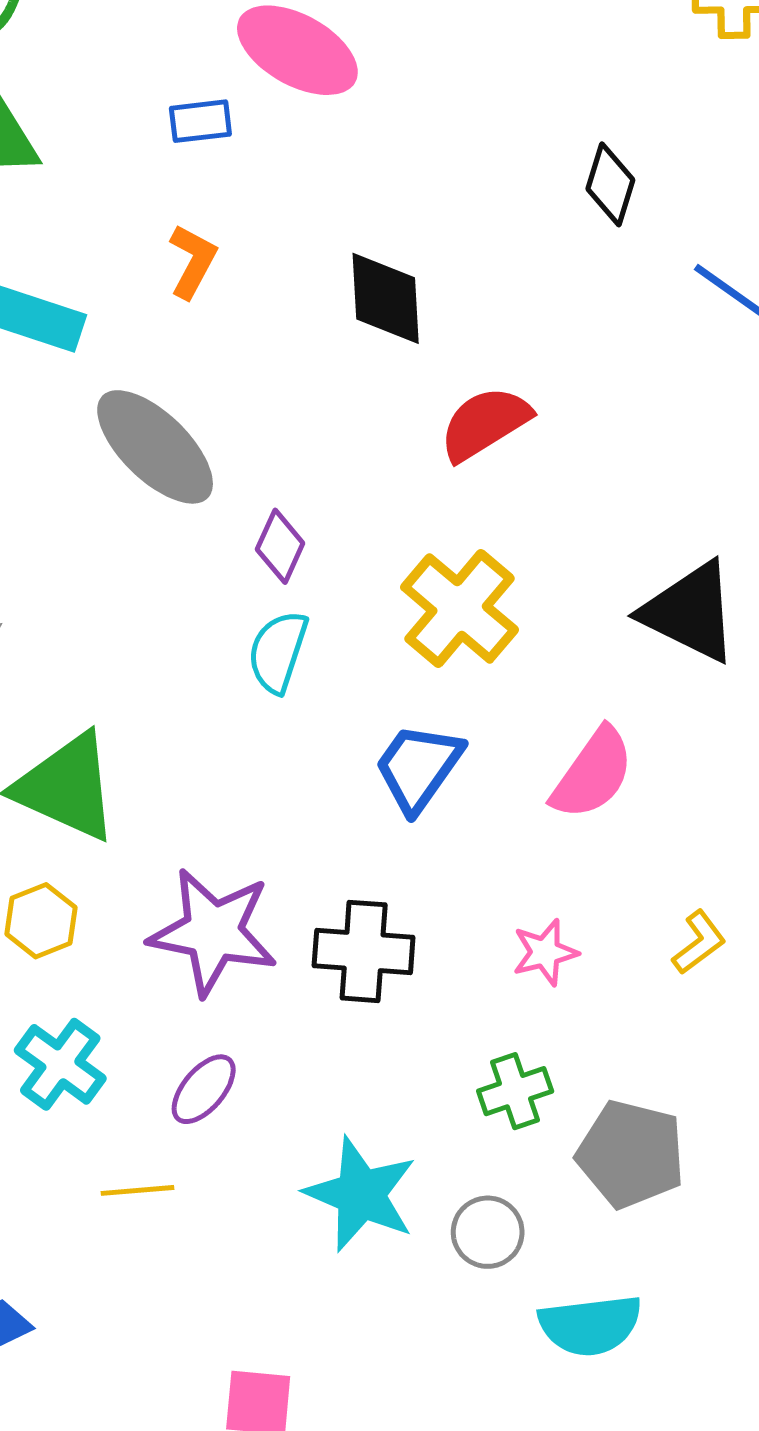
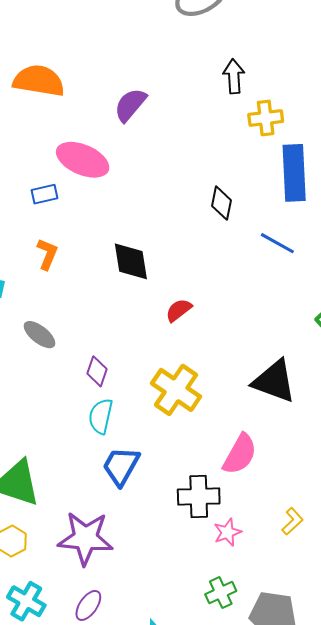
red semicircle: (485, 423) -> (179, 310), size x0.7
gray ellipse: (155, 447) -> (40, 335), size x0.6
blue trapezoid: (418, 767) -> (121, 466), moved
black cross: (364, 951) -> (199, 496), moved

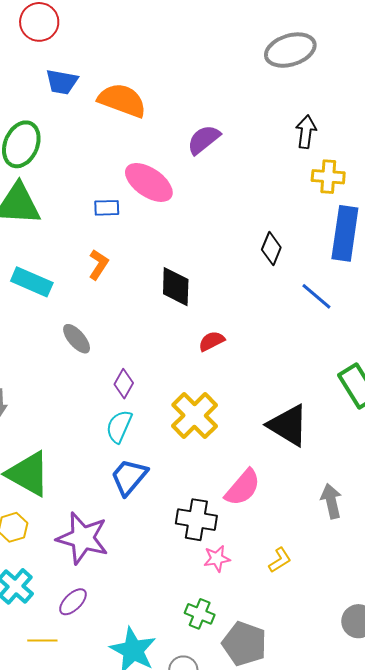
green cross: (221, 593) -> (200, 614), turned 36

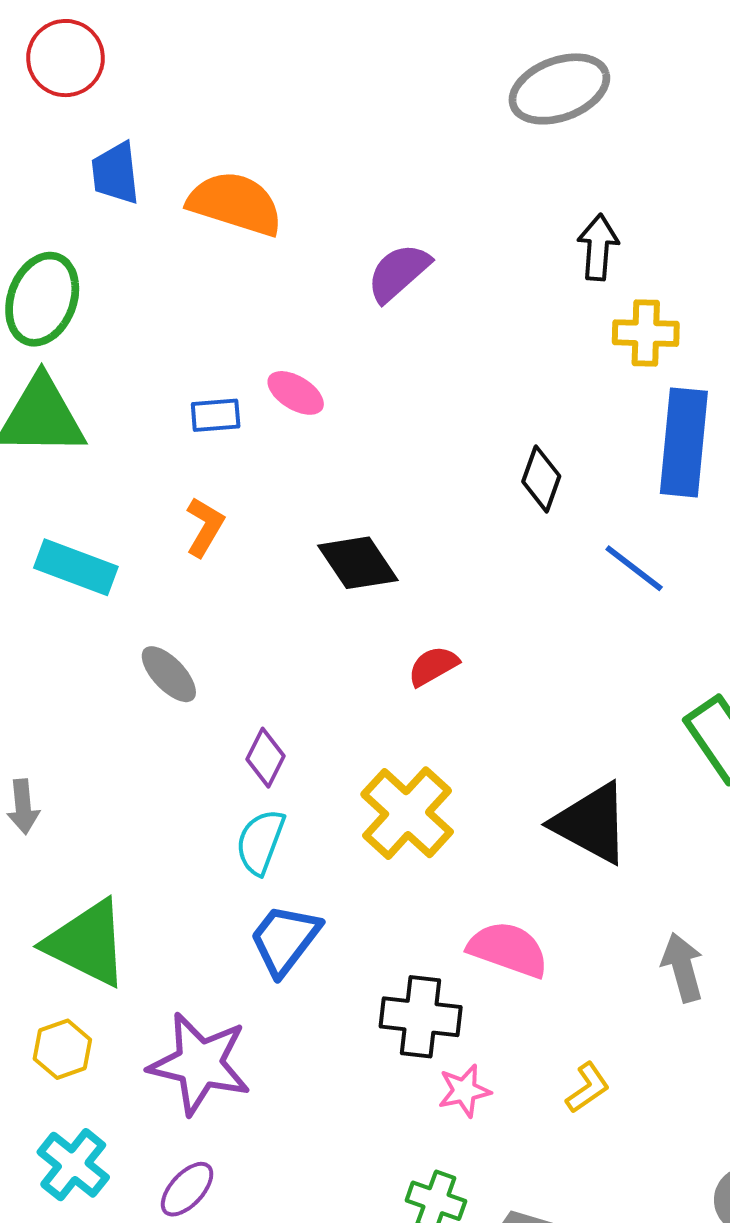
blue trapezoid: (62, 82) -> (115, 173), turned 76
pink ellipse: (149, 182) -> (296, 393), moved, size x0.6
black diamond: (176, 287) -> (358, 563), turned -33
pink semicircle: (243, 487) -> (508, 949), turned -108

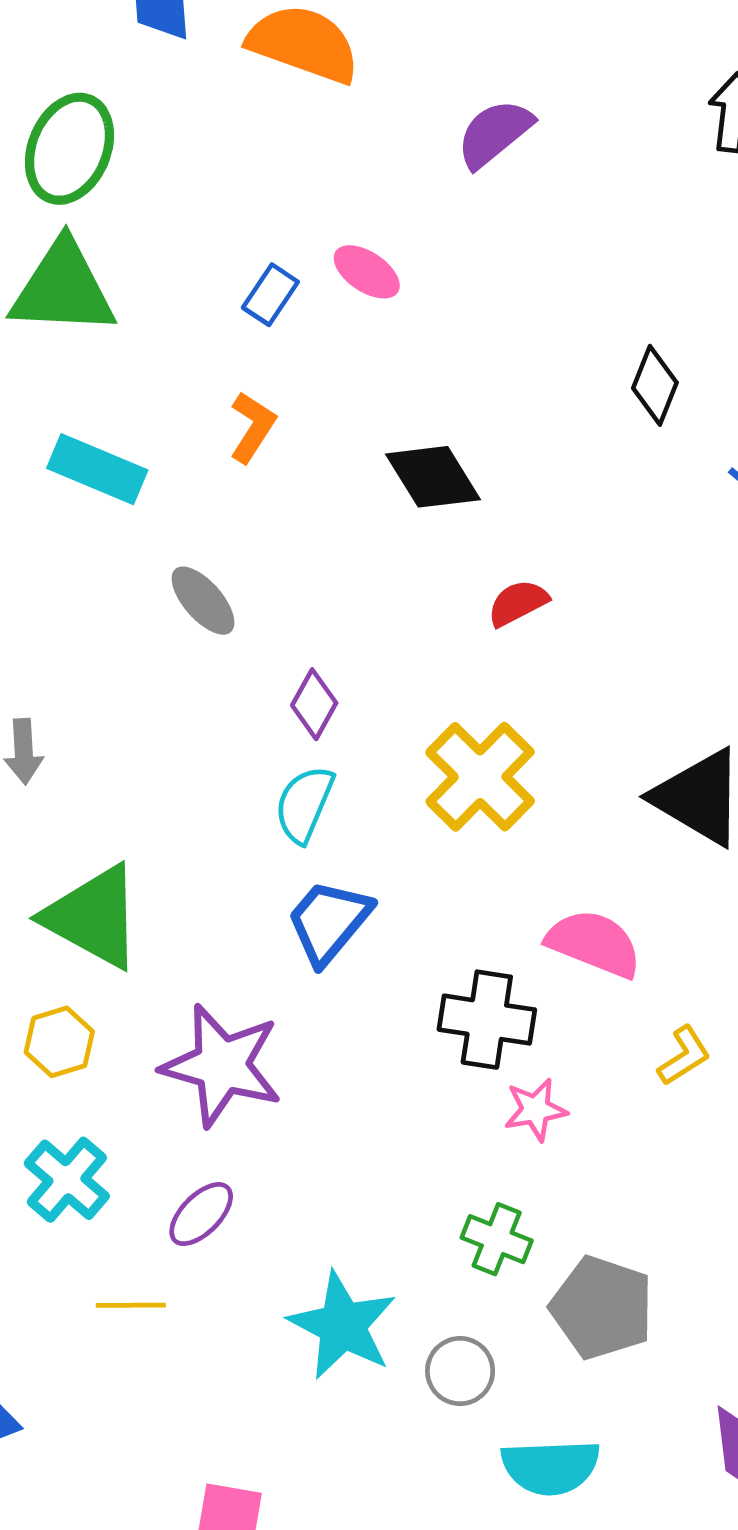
blue rectangle: (216, 415) -> (270, 295), turned -54
yellow L-shape: (588, 1088) -> (684, 1056), moved

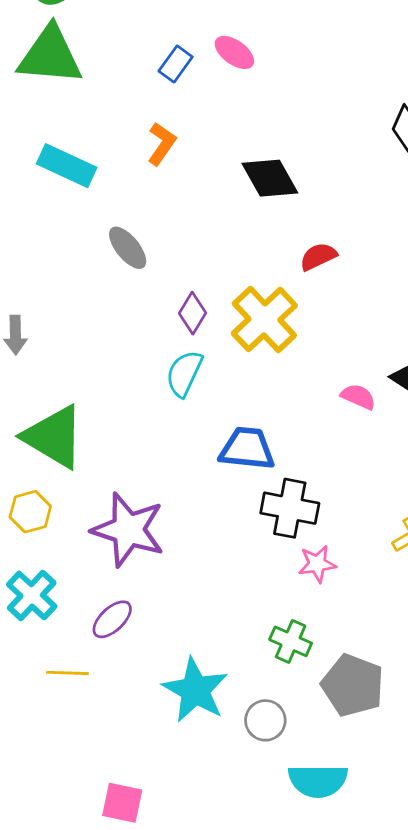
yellow cross: (480, 777) -> (264, 319), moved
blue trapezoid: (329, 922) -> (247, 449), moved, turned 54
pink semicircle: (594, 943) -> (358, 397), moved, size x0.6

